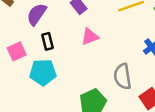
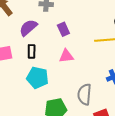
cyan pentagon: (43, 72) -> (37, 78), moved

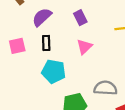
pink triangle: (66, 56) -> (84, 47), turned -35
gray semicircle: (84, 94) -> (105, 88), turned 90

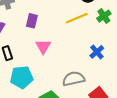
purple rectangle: (80, 18) -> (32, 21), turned 56

